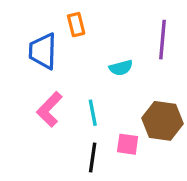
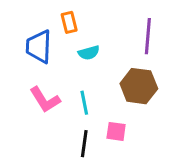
cyan semicircle: (121, 68) -> (89, 53), moved
pink L-shape: (49, 109) -> (45, 100), turned -76
brown hexagon: (162, 121) -> (139, 86), moved

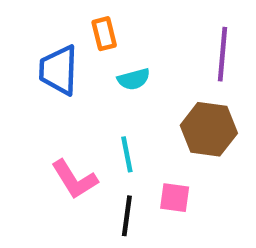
pink L-shape: (45, 100) -> (75, 179), moved

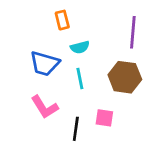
blue trapezoid: (59, 70) -> (45, 64), moved, turned -76
cyan line: (127, 154) -> (80, 79), moved

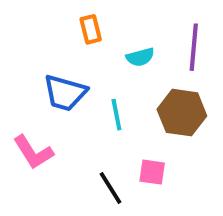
cyan semicircle: (80, 47) -> (140, 57), moved
pink L-shape: (45, 107) -> (33, 152), moved
black line: (76, 129) -> (111, 188), turned -40

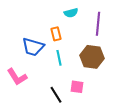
orange rectangle: (91, 29) -> (56, 34), moved
cyan semicircle: (140, 57) -> (71, 13), moved

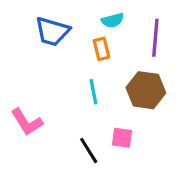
orange rectangle: (56, 34) -> (101, 49), moved
blue trapezoid: (33, 47) -> (52, 31), moved

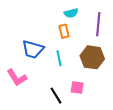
blue trapezoid: (52, 31) -> (33, 49), moved

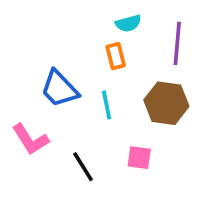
blue trapezoid: (33, 49) -> (59, 89), turned 30
black line: (56, 96) -> (83, 167), moved

